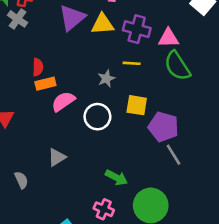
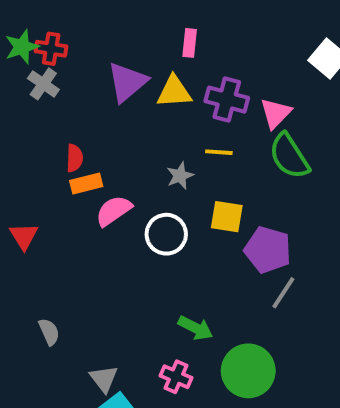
pink triangle: (168, 38) -> (276, 113), turned -45
gray line: (174, 155) -> (283, 293), turned 65
gray triangle: (57, 157) -> (104, 379), moved, turned -36

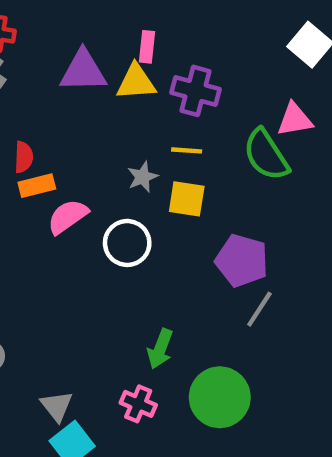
pink rectangle: (190, 43) -> (147, 47), moved
purple triangle: (127, 82) -> (83, 71), turned 39
pink triangle: (276, 113) -> (295, 120), moved, turned 36
yellow square: (227, 217) -> (187, 199), moved
green arrow: (196, 328) -> (160, 349), turned 84

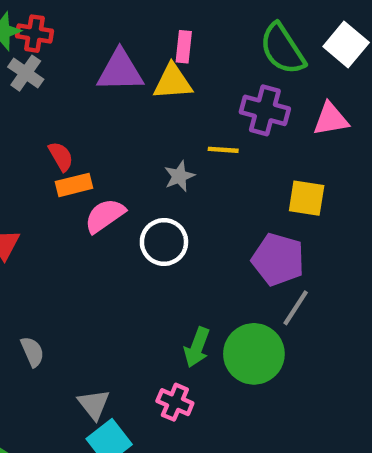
purple cross: (195, 91) -> (265, 110), moved
green semicircle: (266, 155) -> (282, 49), moved
red semicircle: (24, 157) -> (61, 156), turned -32
yellow square: (187, 199) -> (307, 198), moved
green circle: (220, 397) -> (254, 354), moved

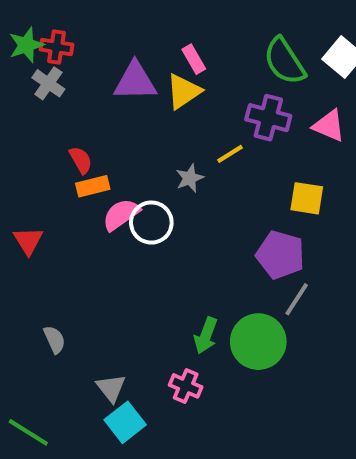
pink rectangle: (184, 47) -> (194, 59), turned -36
yellow triangle: (173, 82) -> (184, 91), turned -30
pink triangle: (331, 119) -> (329, 126), turned 33
yellow line: (223, 150) -> (230, 154), turned -36
white circle: (164, 242) -> (151, 223), moved

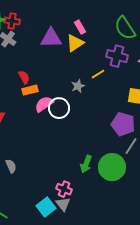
pink cross: (186, 386) -> (64, 189), moved
gray triangle: (111, 388) -> (63, 204), moved

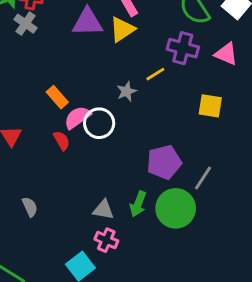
red semicircle: (24, 77) -> (62, 141), moved
orange rectangle: (30, 90) -> (57, 97), turned 63
purple pentagon: (123, 124) -> (164, 162), moved, turned -30
gray triangle: (63, 204) -> (103, 210), moved, turned -42

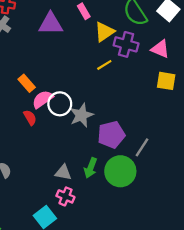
yellow triangle: (122, 29) -> (104, 32), moved
gray star: (127, 91) -> (81, 115), moved, size x1.5
yellow square: (210, 106) -> (166, 81), moved

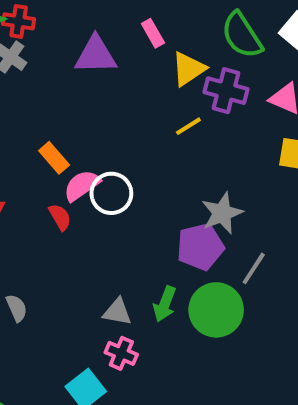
gray star: (81, 115) -> (222, 213), moved

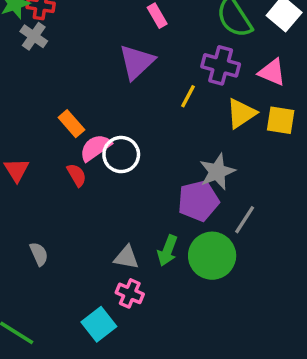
purple triangle: (96, 55) -> (137, 62), moved, turned -42
yellow triangle: (188, 69) -> (241, 113), moved
yellow line: (188, 126) -> (188, 96), turned -30

